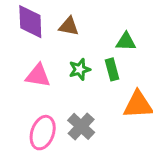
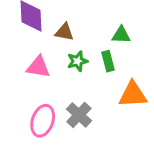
brown triangle: (69, 26) -> (64, 32), moved

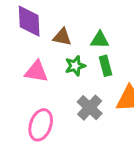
green triangle: (121, 35) -> (100, 40), moved
gray cross: (79, 115) -> (90, 108), moved

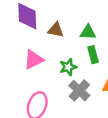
green star: (75, 66) -> (68, 67), moved
pink triangle: (36, 72) -> (33, 60), turned -35

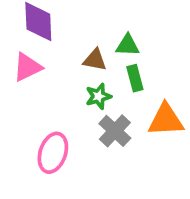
brown triangle: (56, 30) -> (95, 60), moved
pink triangle: (33, 60) -> (27, 67), moved

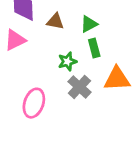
green triangle: (128, 45) -> (89, 24), turned -30
brown triangle: (95, 60) -> (55, 21), moved

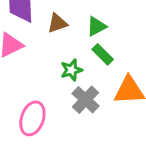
brown triangle: (55, 21) -> (57, 23), turned -30
green rectangle: (94, 48) -> (103, 54), turned -30

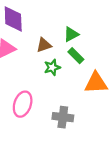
brown triangle: (57, 23) -> (44, 45), moved
gray cross: (86, 100) -> (63, 117), moved, turned -36

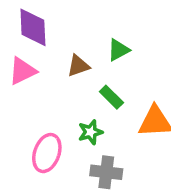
green rectangle: (76, 56) -> (111, 97), moved
green star: (52, 67) -> (91, 132), moved

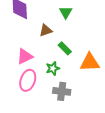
green triangle: (118, 50) -> (66, 12), moved, turned -32
pink triangle: (22, 71) -> (25, 56), moved

